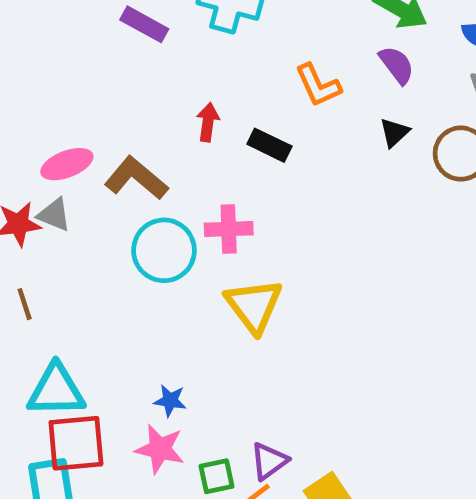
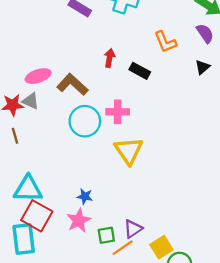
brown line: (25, 304) -> (15, 136), moved
red square: (76, 443) -> (37, 216), turned 32
pink star: (160, 449) -> (79, 220), turned 30

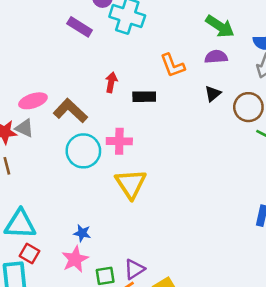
purple semicircle: (205, 33) -> (216, 57), turned -60
black rectangle: (140, 71) -> (144, 97), turned -30
red square: (37, 216) -> (29, 254), size x0.6

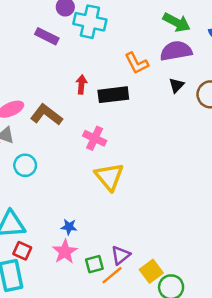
purple semicircle: (216, 57) -> (176, 51), size x1.5
black rectangle: (144, 97) -> (113, 95), size x1.4
pink cross: (119, 141) -> (95, 138), turned 30
cyan circle: (83, 151) -> (25, 165), moved, size x0.7

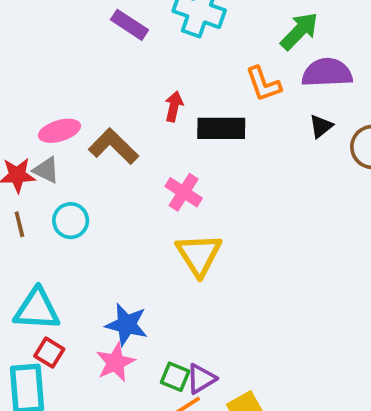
green arrow: (177, 22) -> (299, 31), moved, turned -80
blue star: (69, 227) -> (127, 325), size x1.6
green square: (94, 264) -> (175, 377), moved, turned 30

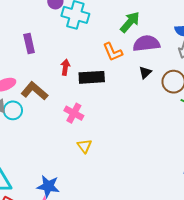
purple rectangle: (130, 25) -> (29, 43), moved, turned 48
cyan circle: (71, 221) -> (13, 110), moved
yellow triangle: (199, 255) -> (84, 146), size x0.6

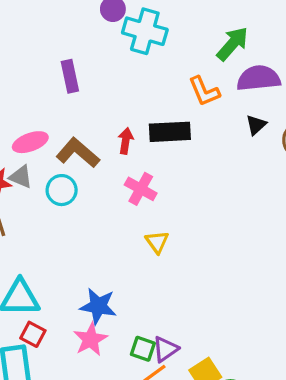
red arrow: (65, 67) -> (126, 141), moved
cyan circle: (13, 110) -> (62, 190), moved

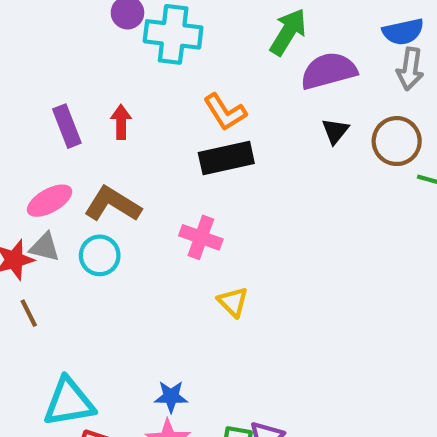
purple rectangle: (70, 76) -> (67, 126), moved
orange L-shape: (204, 91) -> (225, 112), moved
red arrow: (126, 141) -> (121, 122), moved
blue star: (98, 306) -> (171, 397), size x0.7

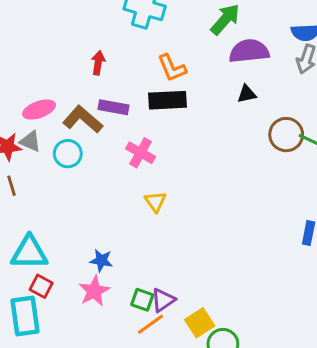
purple rectangle: (67, 126) -> (113, 107), moved, turned -68
black triangle: (335, 131) -> (247, 94), turned 30
brown circle: (397, 141) -> (286, 135), moved

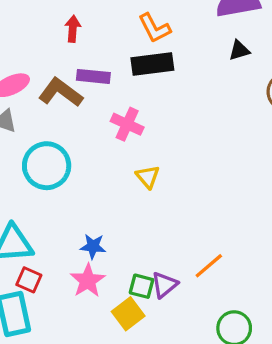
cyan circle: (68, 154) -> (47, 166), moved, size x1.5
yellow square: (200, 323) -> (128, 314), moved
orange line: (150, 324) -> (209, 266), moved

